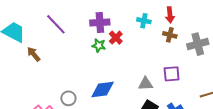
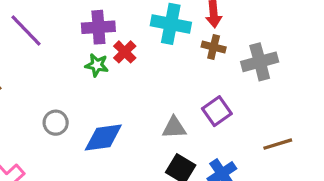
cyan cross: (144, 21) -> (171, 24), size x1.6
purple square: (172, 74) -> (217, 111), turned -30
gray circle: (68, 98) -> (56, 123), moved

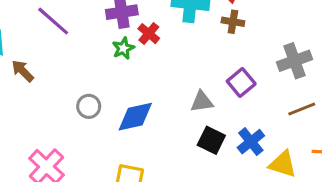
gray cross: (260, 62) -> (295, 61), moved
green star: (97, 65) -> (123, 48), turned -30

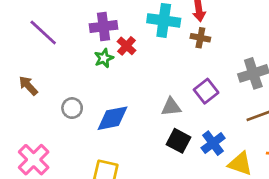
brown arrow: (23, 71) -> (28, 86), moved

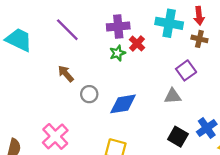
brown arrow: (28, 86) -> (66, 74), moved
purple square: (206, 91) -> (186, 70), moved
black square: (178, 141) -> (178, 137), moved

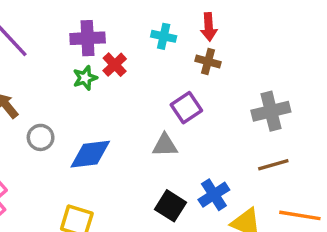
cyan cross: (169, 23) -> (164, 36), size x0.6

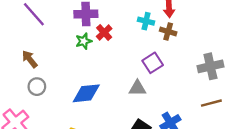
cyan cross: (164, 36) -> (146, 21), moved
gray circle: (41, 137) -> (37, 87), moved

